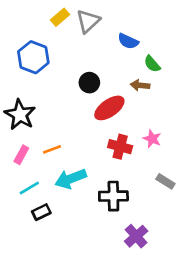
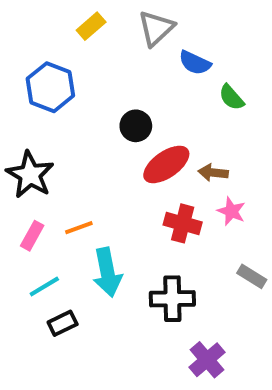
gray triangle: (88, 21) -> (156, 28), moved
brown arrow: (140, 85) -> (213, 173), moved
cyan arrow: (71, 179) -> (107, 272), turned -80

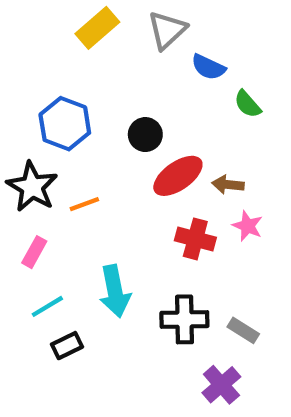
yellow rectangle: (91, 26) -> (97, 28), size x1.4
blue hexagon: (50, 87) -> (65, 124), moved
orange line: (79, 228) -> (84, 204), moved
gray rectangle: (252, 276) -> (243, 330), moved

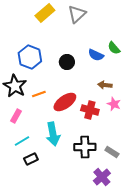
blue semicircle: (208, 67) -> (96, 55), moved
red ellipse: (178, 176) -> (65, 102), moved

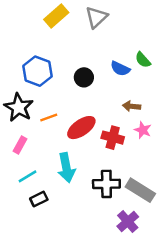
gray rectangle: (112, 152) -> (140, 190), size x1.6

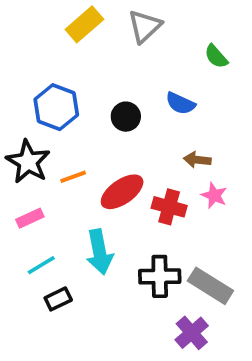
green semicircle: (143, 60) -> (216, 56), moved
pink rectangle: (20, 145) -> (30, 218), turned 36

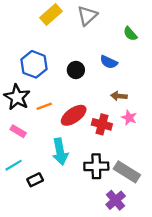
pink rectangle: (30, 218) -> (18, 131), turned 56
cyan line: (41, 265) -> (14, 165), moved

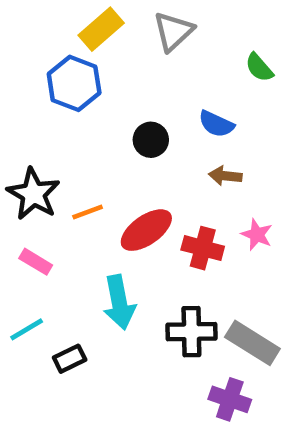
blue hexagon: (34, 64) -> (74, 83), moved
brown arrow: (119, 96) -> (225, 176), moved
purple cross: (116, 200) -> (230, 399), turned -30

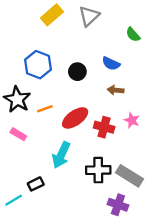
blue hexagon: (74, 83) -> (38, 65), moved
cyan arrow: (119, 302) -> (61, 155), turned 36
cyan line: (27, 329) -> (14, 200), moved

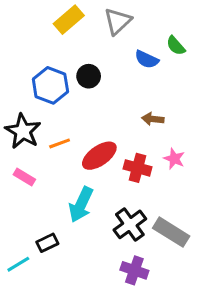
blue semicircle: (111, 64) -> (147, 59), moved
black circle: (77, 72) -> (89, 76), moved
black cross: (98, 170) -> (130, 224), turned -35
purple cross: (118, 205) -> (134, 270), moved

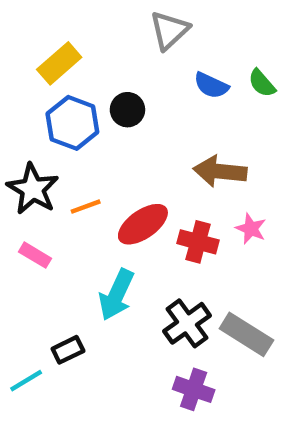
yellow rectangle: (69, 20) -> (59, 63), moved
green semicircle: (176, 46) -> (262, 83), moved
brown arrow: (153, 119) -> (220, 171), size x1.6

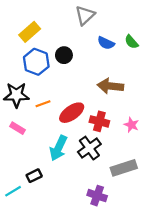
black star: (33, 189) -> (16, 95), turned -30
pink star: (251, 229) -> (131, 125), moved
black cross: (187, 323) -> (89, 148), moved
gray rectangle: (246, 334) -> (124, 168), turned -50

